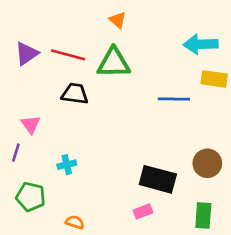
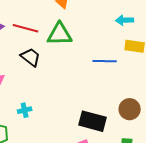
cyan arrow: (201, 44) -> (125, 20), size x0.7
black trapezoid: (75, 94) -> (31, 57), turned 30

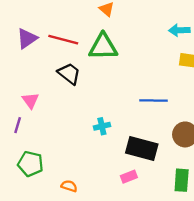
blue line: (105, 61) -> (153, 100), moved
cyan cross: (25, 110) -> (102, 126), moved

